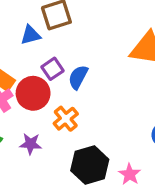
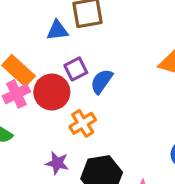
purple star: (31, 144) -> (57, 163), moved

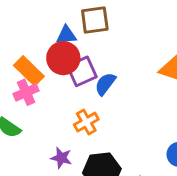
purple square: (76, 69) -> (82, 71), size x1.4
red circle: (52, 92) -> (63, 58), moved

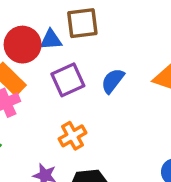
red circle: (63, 58) -> (23, 45), moved
blue semicircle: (105, 84) -> (113, 81), moved

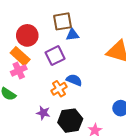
blue triangle: (51, 40) -> (72, 35), moved
blue semicircle: (113, 81) -> (74, 80), moved, turned 77

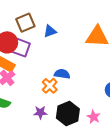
brown square: (62, 21) -> (25, 23), moved
purple square: (55, 56) -> (21, 48), moved, turned -30

